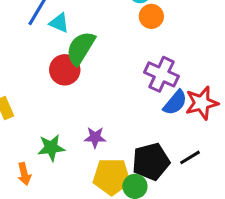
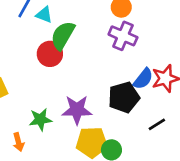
purple cross: (161, 74) -> (123, 36), moved
purple star: (95, 137) -> (77, 110), size x1.6
black pentagon: (151, 162) -> (124, 97), moved

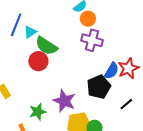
cyan triangle: (44, 15) -> (30, 32), turned -48
green semicircle: (63, 35) -> (46, 46), turned -80
purple star: (77, 110) -> (64, 101), turned 30

